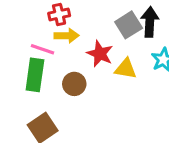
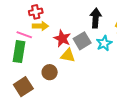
gray square: (129, 25) -> (82, 41), moved
yellow triangle: (126, 69) -> (68, 56), moved
brown circle: (74, 84) -> (50, 72), moved

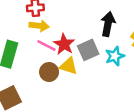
pink line: (24, 35) -> (46, 45), moved
brown circle: (50, 72) -> (49, 72), moved

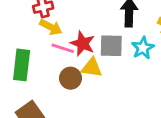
yellow arrow: (39, 26) -> (51, 27), turned 30
gray square: (88, 50) -> (111, 46), turned 35

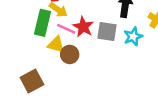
green rectangle: (22, 65) -> (43, 23), moved
yellow triangle: (92, 68) -> (56, 45), moved

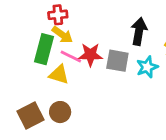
red star: (83, 27) -> (90, 55), turned -30
brown circle: (70, 54) -> (60, 112), moved

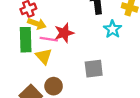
gray square: (117, 61) -> (94, 69), moved
yellow triangle: (59, 74) -> (44, 56), turned 48

